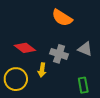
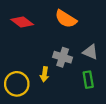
red diamond: (25, 48) -> (22, 22), moved
green rectangle: (83, 85) -> (88, 80), moved

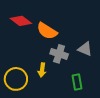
orange semicircle: (66, 19) -> (47, 31), moved
green rectangle: (88, 80) -> (77, 82), moved

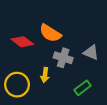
red diamond: (21, 21) -> (22, 42), moved
green rectangle: (77, 82) -> (82, 88), turned 63

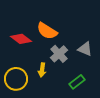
gray cross: (63, 58) -> (59, 54), turned 30

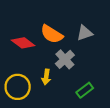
gray triangle: (85, 49) -> (85, 33), moved, turned -42

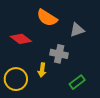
orange semicircle: (52, 34) -> (47, 18), moved
gray cross: (65, 59) -> (59, 54), turned -36

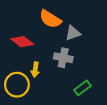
gray triangle: (77, 30) -> (73, 33), moved
yellow arrow: (42, 70) -> (35, 70), moved

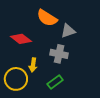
green rectangle: (83, 88) -> (55, 82), moved

